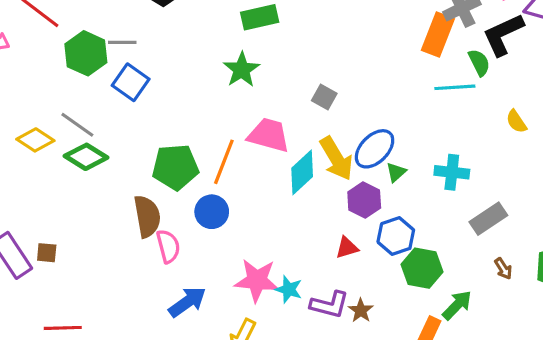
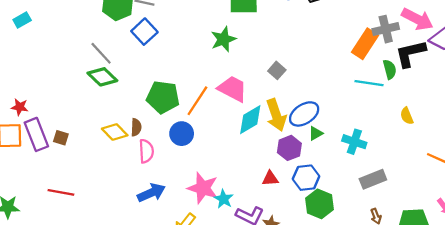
yellow diamond: (35, 140) -> (115, 132), moved
brown semicircle: (147, 216) -> (136, 127), size x0.6

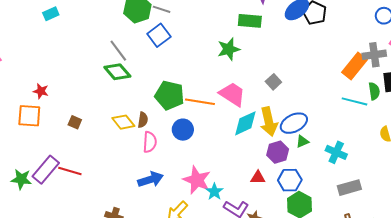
orange line: (197, 101) -> (200, 102), turned 60
purple rectangle: (36, 134) -> (46, 170), moved, turned 56

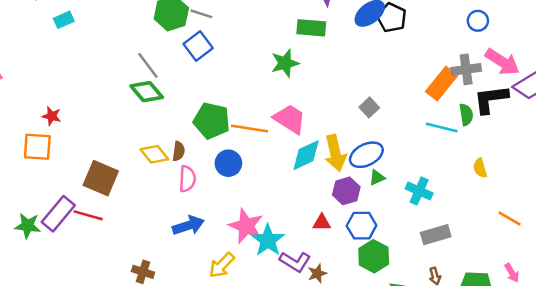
gray square: (273, 82) -> (369, 107), moved
brown square: (75, 122) -> (101, 178), moved, size x2.0
cyan star: (214, 192) -> (268, 240), size x1.5

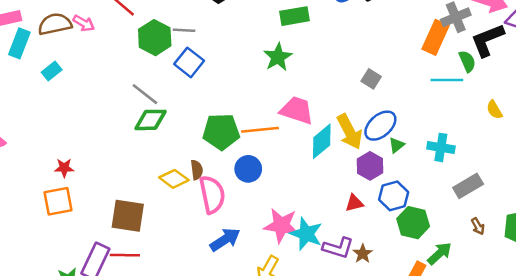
green diamond: (147, 92) -> (151, 120), turned -36
pink semicircle: (187, 179) -> (212, 195), size x1.4

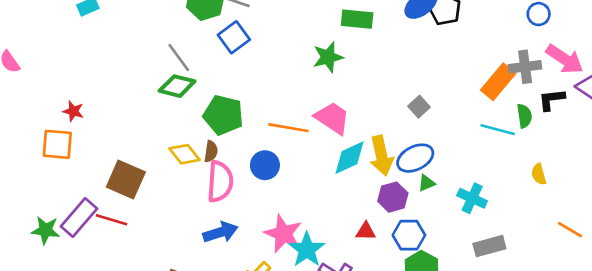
black L-shape: (487, 40) -> (552, 100), size x0.7
green pentagon: (221, 132) -> (223, 115), moved

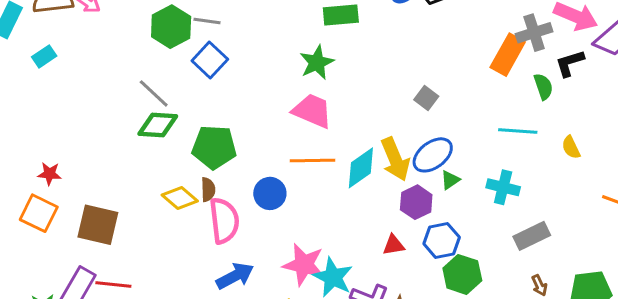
pink trapezoid: (332, 118) -> (312, 111), moved
orange line: (288, 128) -> (312, 160), moved
cyan line: (498, 130) -> (518, 131), moved
orange square: (57, 144) -> (39, 213), turned 32
brown square: (126, 179) -> (98, 225), moved

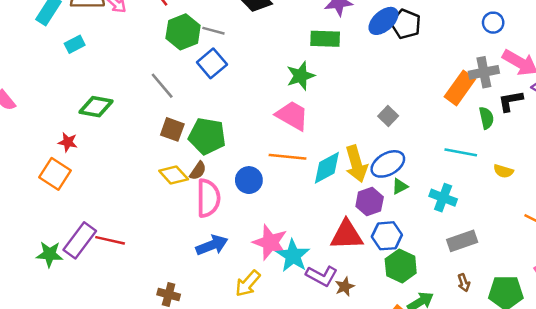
green diamond: (158, 125) -> (96, 107), moved
yellow semicircle: (571, 147) -> (503, 171), turned -54
brown semicircle: (208, 190) -> (198, 171), turned 30
brown square: (98, 225) -> (172, 129), moved, size x0.7
red triangle: (394, 245) -> (347, 235), size x1.8

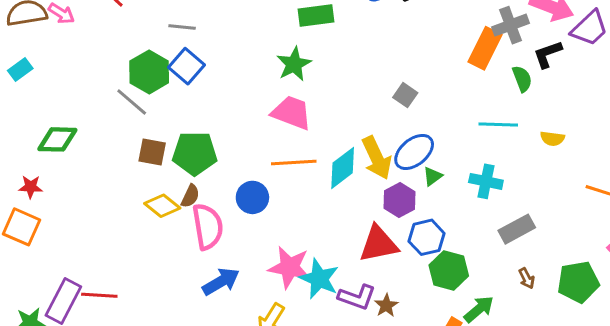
green hexagon: (183, 32) -> (149, 72), moved

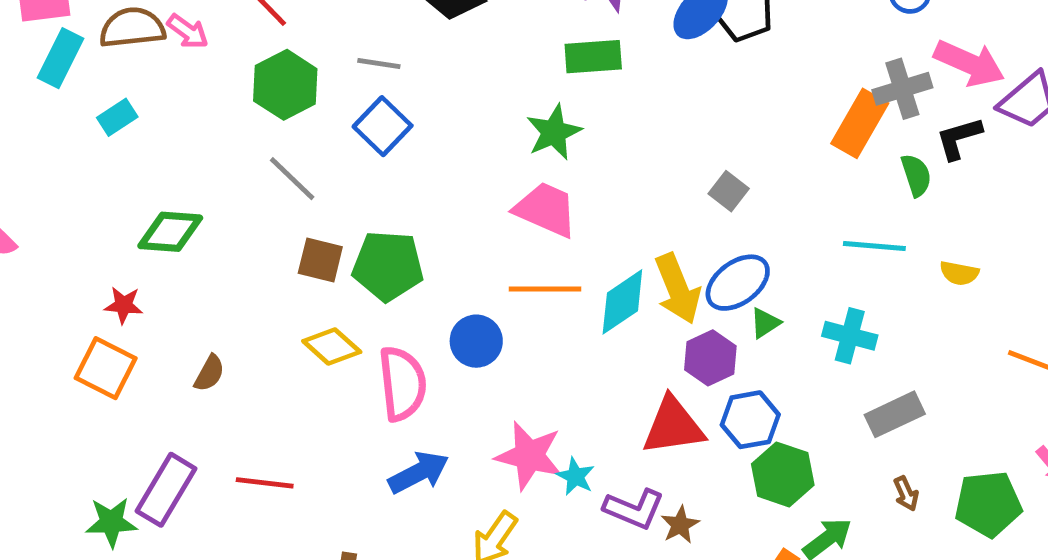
green hexagon: (149, 72) -> (285, 85), moved
brown semicircle: (190, 196) -> (209, 373), moved
cyan star: (319, 279) -> (575, 476), size x0.6
red line: (99, 295) -> (265, 483), moved

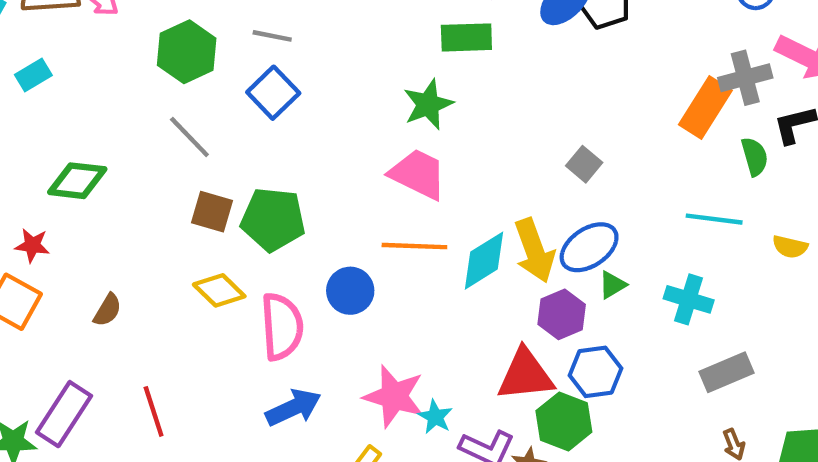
green hexagon: (783, 474) -> (564, 421), moved
red line: (265, 483) -> (154, 411), turned 63

